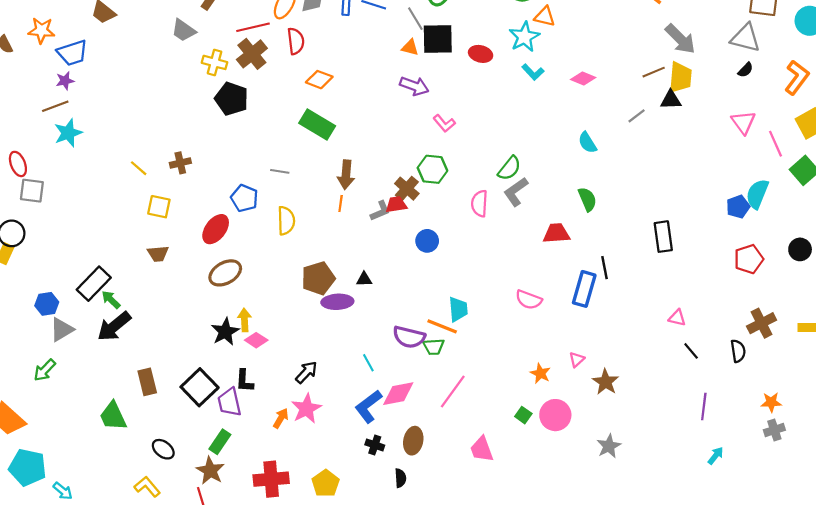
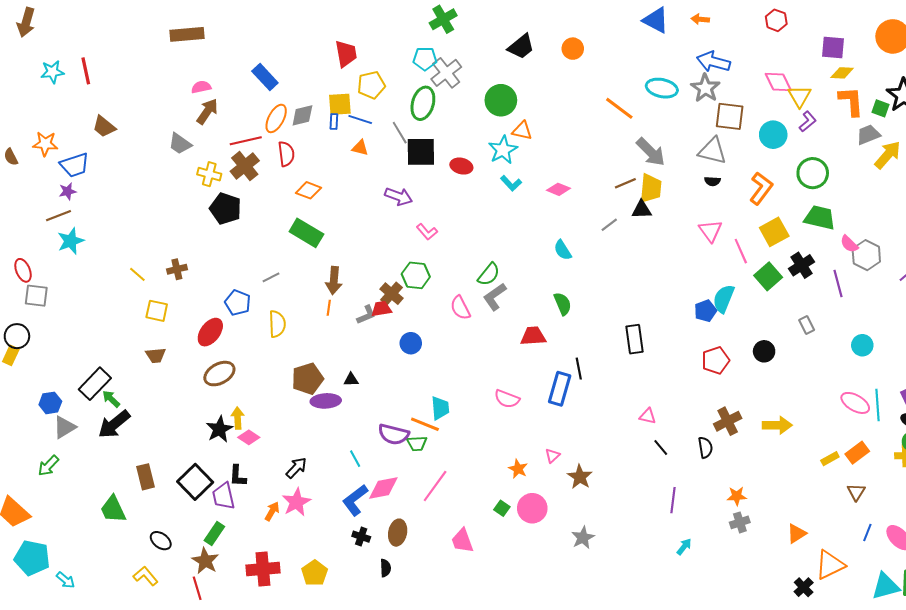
orange triangle: (410, 48) -> (360, 148), moved
black semicircle: (746, 70) -> (712, 181), turned 49
gray line: (280, 171) -> (271, 277), turned -36
pink semicircle: (479, 203) -> (460, 308), turned -30

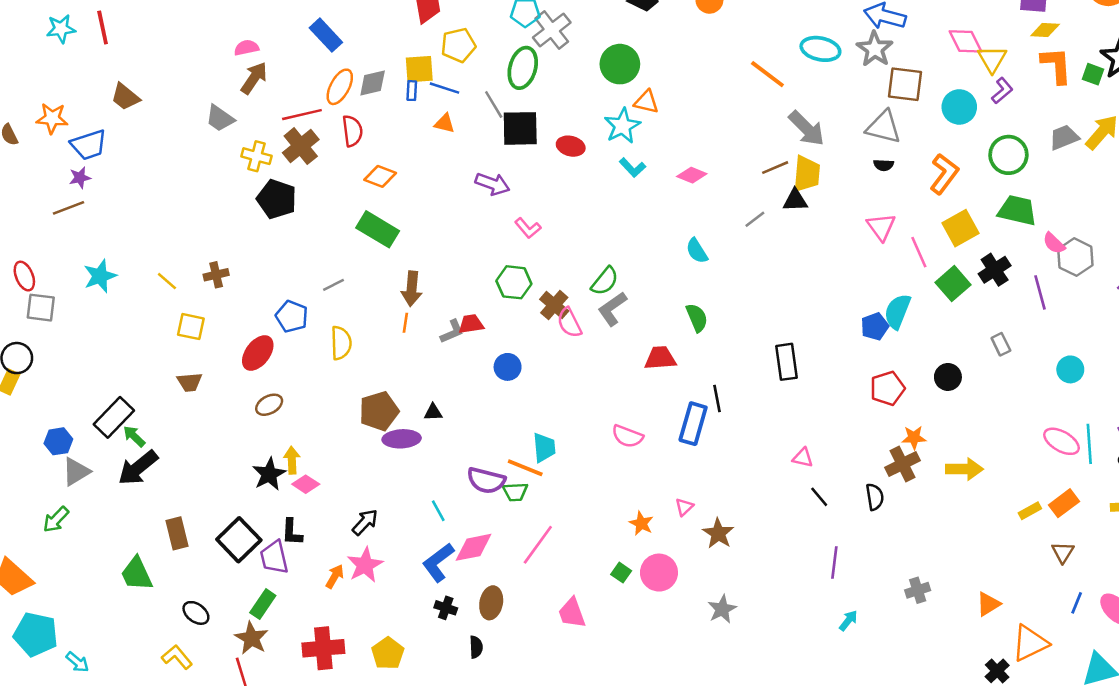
gray trapezoid: (868, 135) -> (1064, 137), moved
cyan star: (71, 241) -> (100, 276), moved
brown cross: (392, 294) -> (554, 305), moved
brown ellipse: (219, 374) -> (269, 405), size x0.7
orange star: (737, 496) -> (914, 438), moved

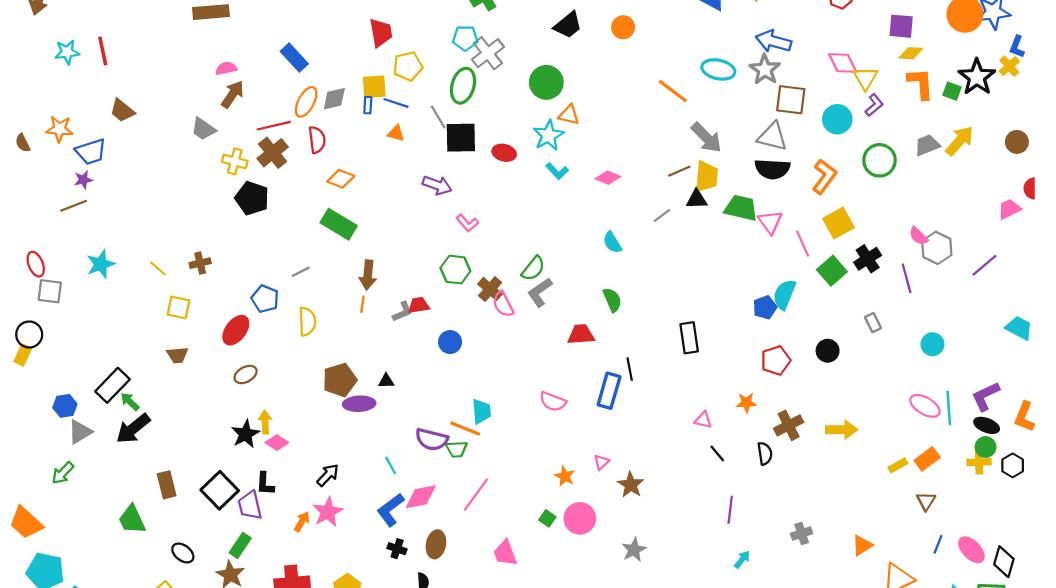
black semicircle: (884, 165) -> (772, 169), size x2.0
green trapezoid: (1017, 210) -> (741, 208), moved
orange star: (914, 438) -> (746, 403), moved

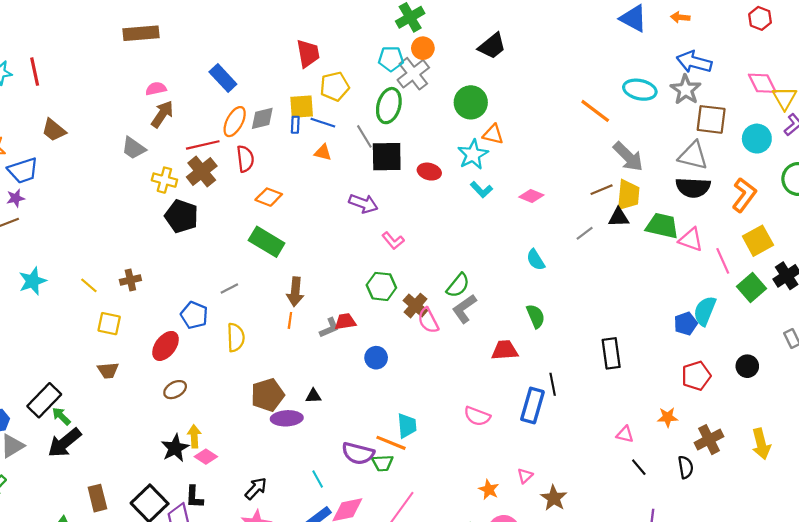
orange circle: (623, 27) -> (423, 48), moved
pink triangle: (770, 222) -> (691, 240), turned -35
yellow arrow: (842, 430) -> (761, 444), turned 76

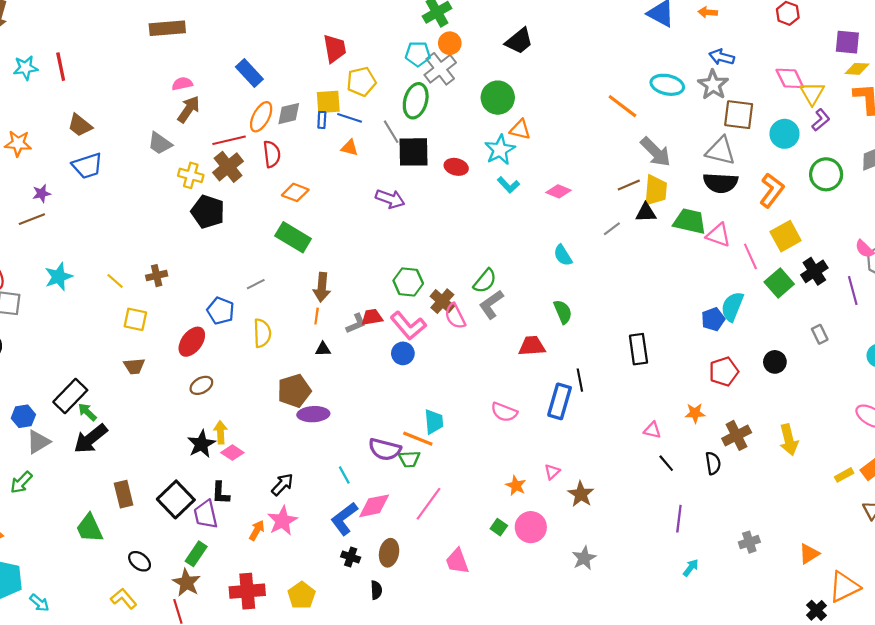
blue arrow: (694, 62) -> (722, 57), size x0.7
blue trapezoid: (23, 170) -> (87, 166), moved
pink L-shape: (393, 241) -> (408, 326), moved, size x1.6
black triangle: (313, 396) -> (323, 349), moved

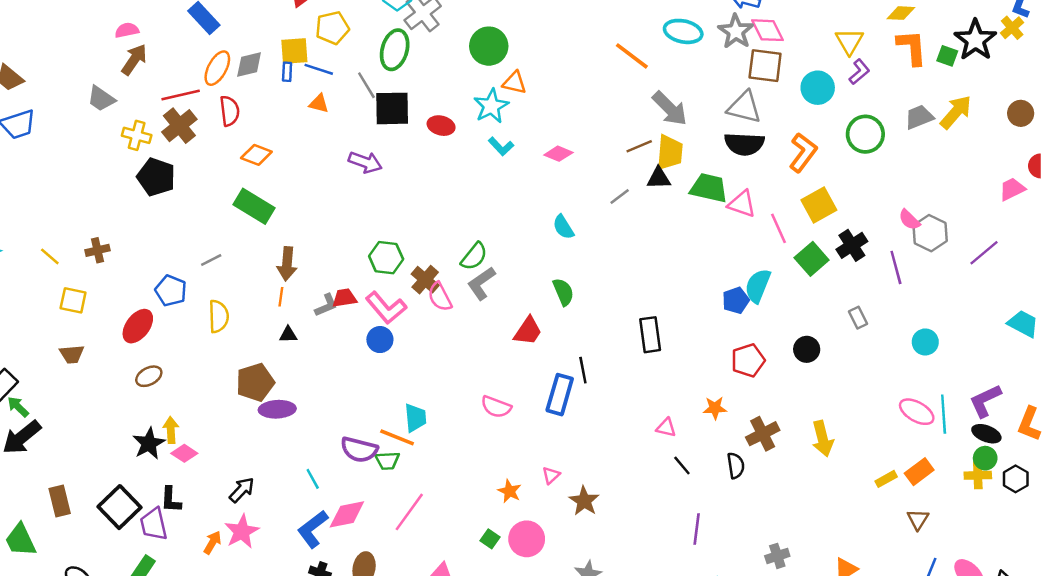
pink diamond: (790, 78) -> (768, 30), moved
red trapezoid: (532, 346) -> (528, 331), turned 128

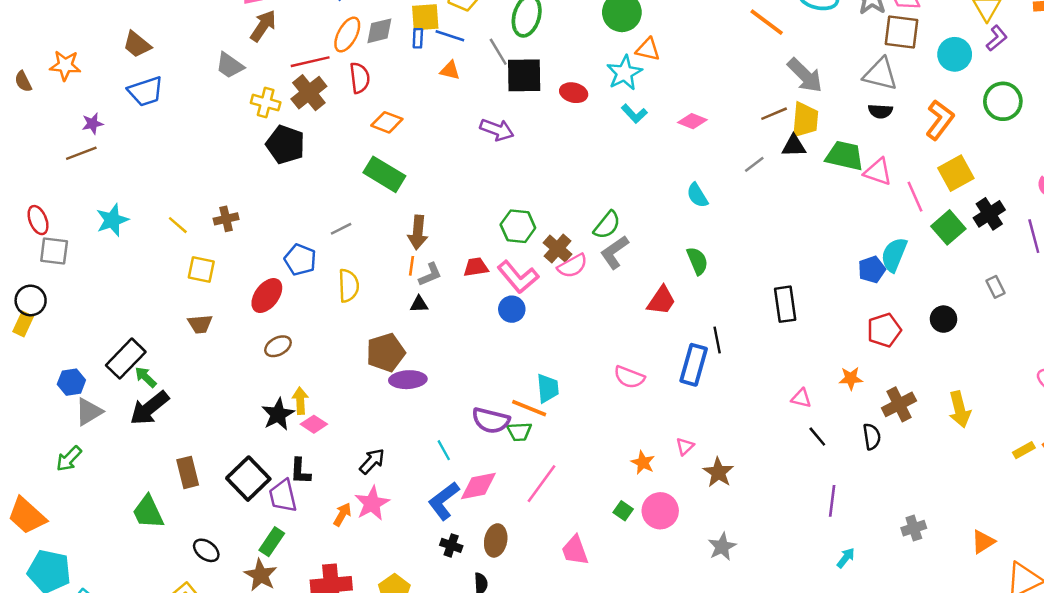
black semicircle: (744, 144) -> (880, 111), size x0.6
pink semicircle: (440, 297) -> (572, 266), turned -92
gray L-shape: (326, 305) -> (430, 274), moved

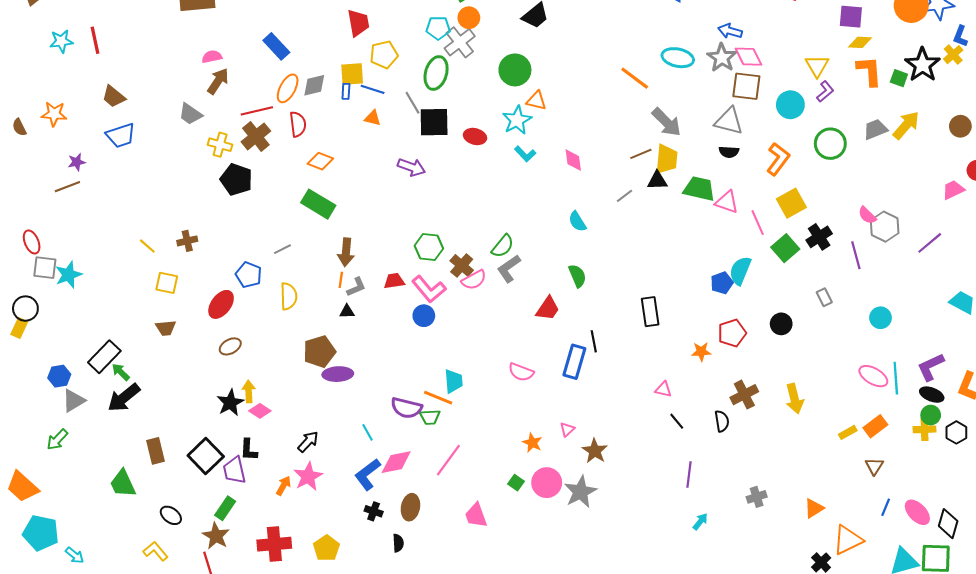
pink diamond: (692, 121) -> (573, 160), turned 60
cyan star: (112, 220) -> (68, 275), moved
orange star: (851, 378) -> (701, 352), moved
gray star: (722, 547) -> (580, 492), moved, size x1.4

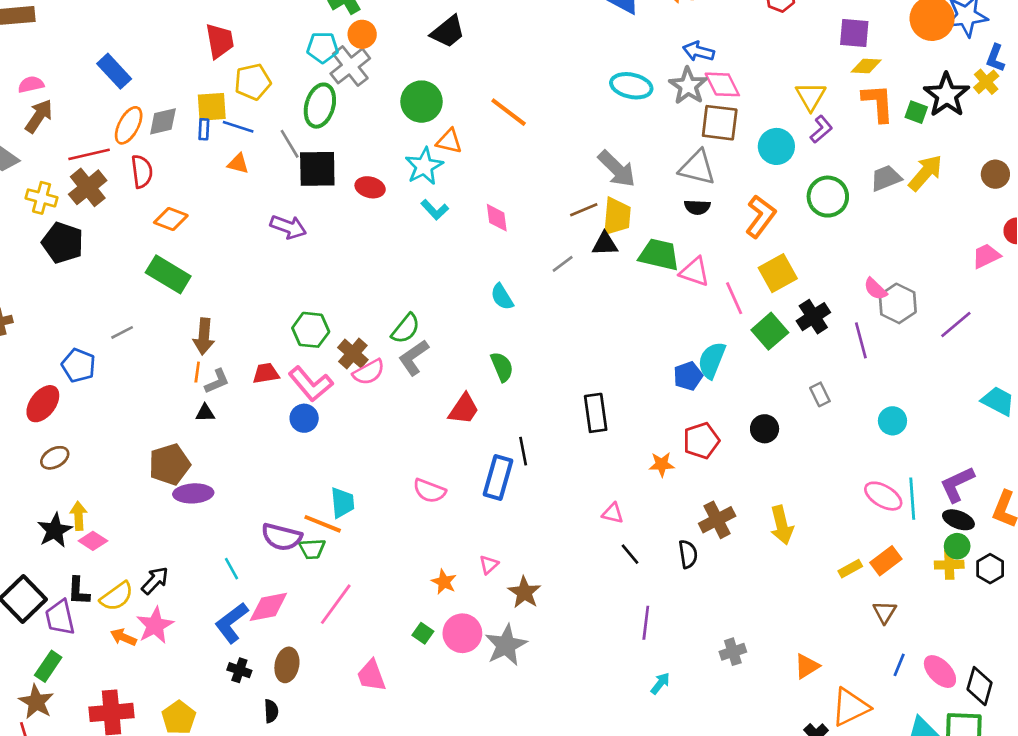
orange line: (635, 78) -> (509, 112), moved
yellow semicircle: (289, 296) -> (117, 596), moved, turned 56
orange arrow: (284, 486) -> (123, 637), turned -96

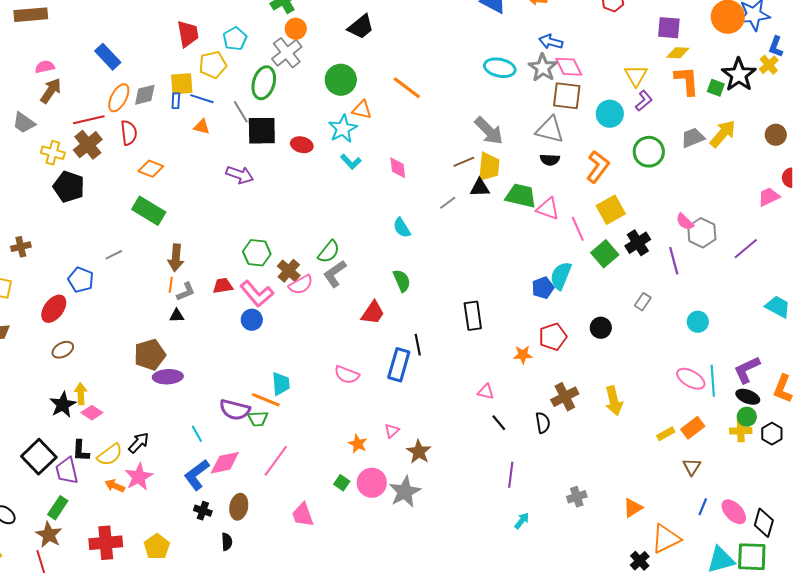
cyan pentagon: (323, 47) -> (235, 39), moved, turned -30
gray rectangle: (820, 394) -> (643, 302), turned 60

